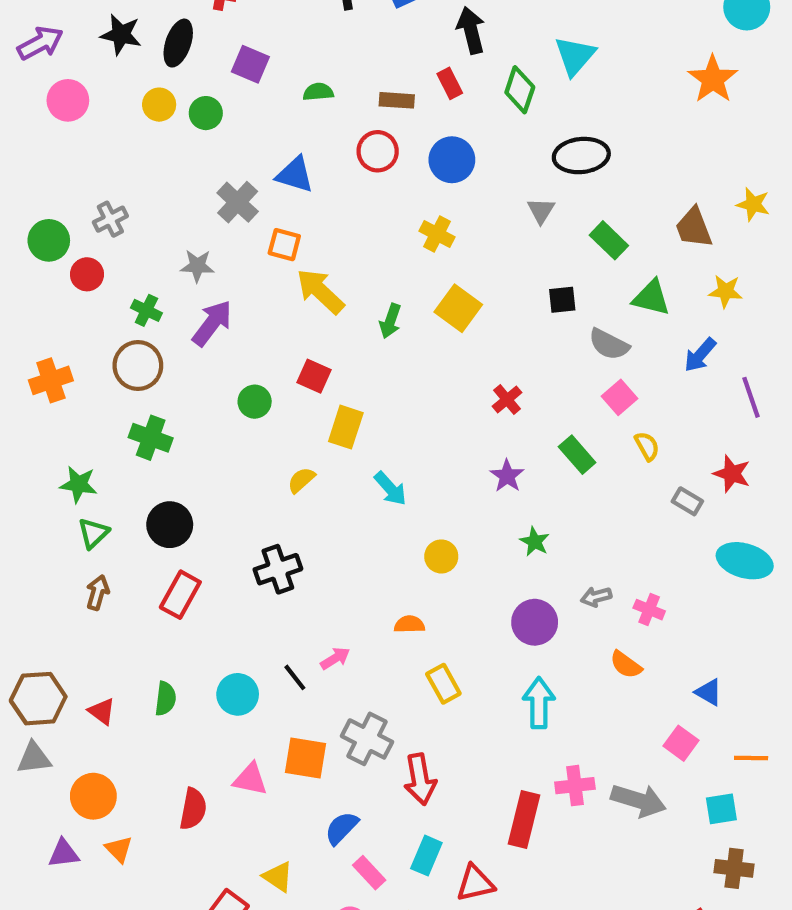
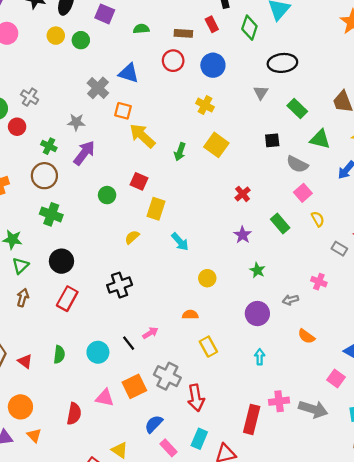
gray cross: (110, 219) -> (30, 97), turned -30
pink cross: (649, 610) -> (319, 282), moved
cyan arrow: (539, 703) -> (260, 357), size x0.6
orange square: (305, 758) -> (134, 386), turned -35

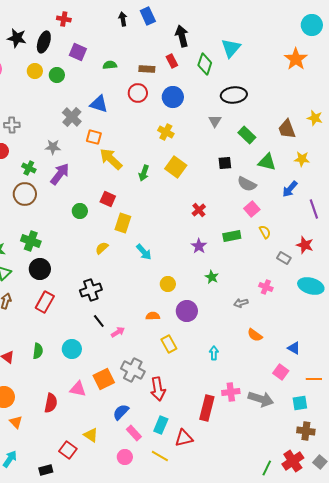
gray cross: (30, 97) -> (12, 125), turned -35
green cross: (51, 214) -> (31, 241), moved
green rectangle: (280, 224) -> (232, 236), turned -60
purple circle: (257, 314) -> (187, 311), moved
black line: (129, 343) -> (99, 321), moved

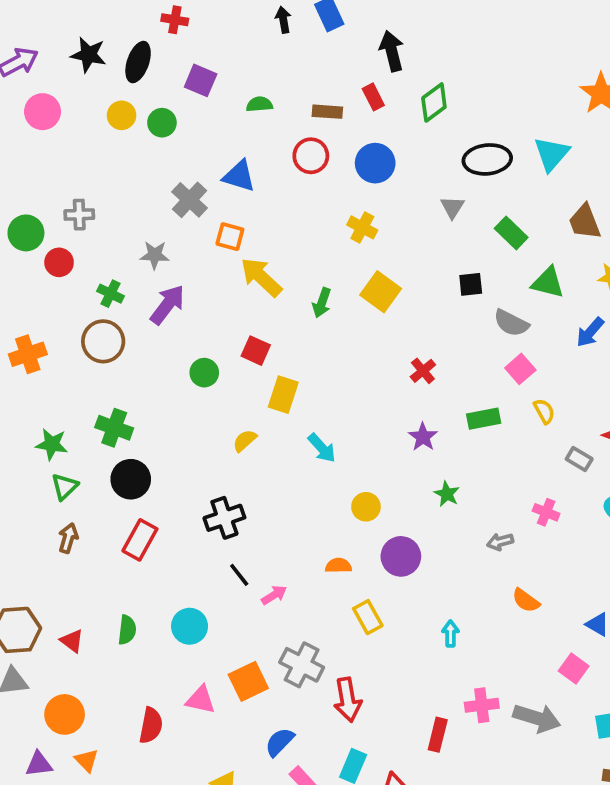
cyan triangle: (231, 48) -> (552, 154), moved
green diamond: (205, 64) -> (434, 102), turned 35
red rectangle: (207, 408) -> (438, 735), size x0.7

